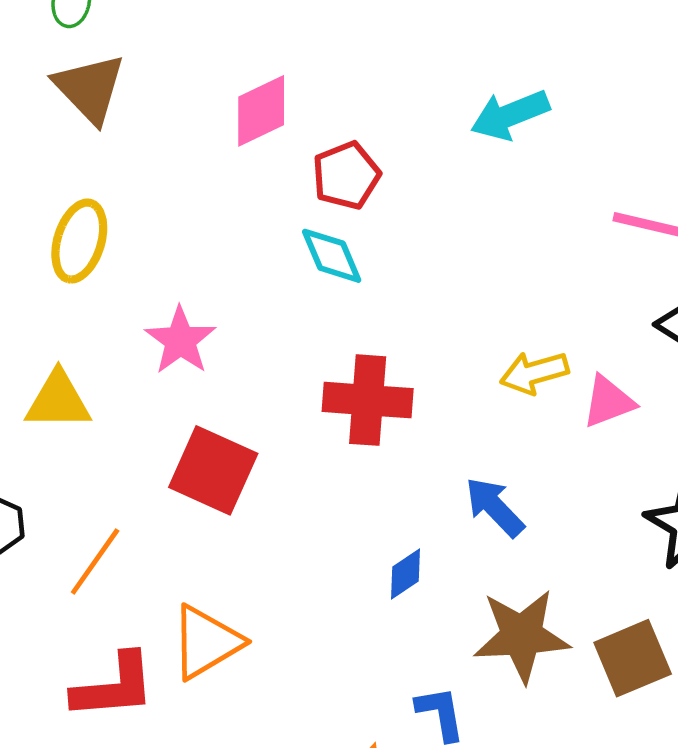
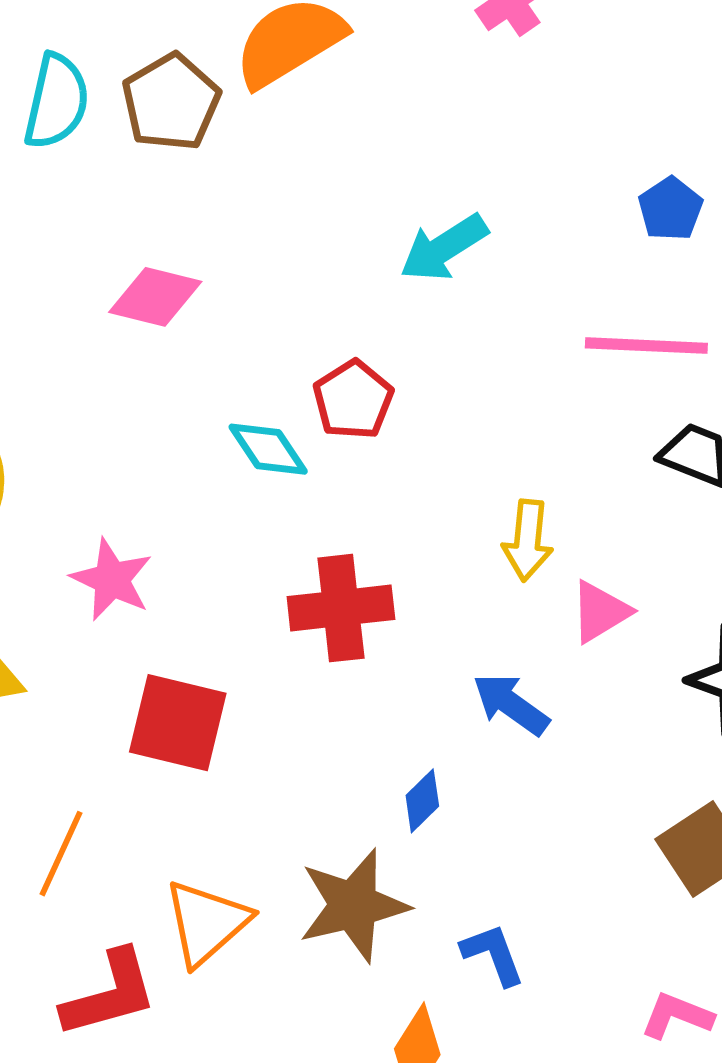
pink diamond: (261, 111) -> (155, 297), turned 50
red pentagon: (346, 176) -> (353, 400), moved
yellow arrow: (534, 373) -> (528, 540), turned -58
pink triangle: (608, 402) -> (600, 612), moved
brown star: (522, 636) -> (353, 905), moved

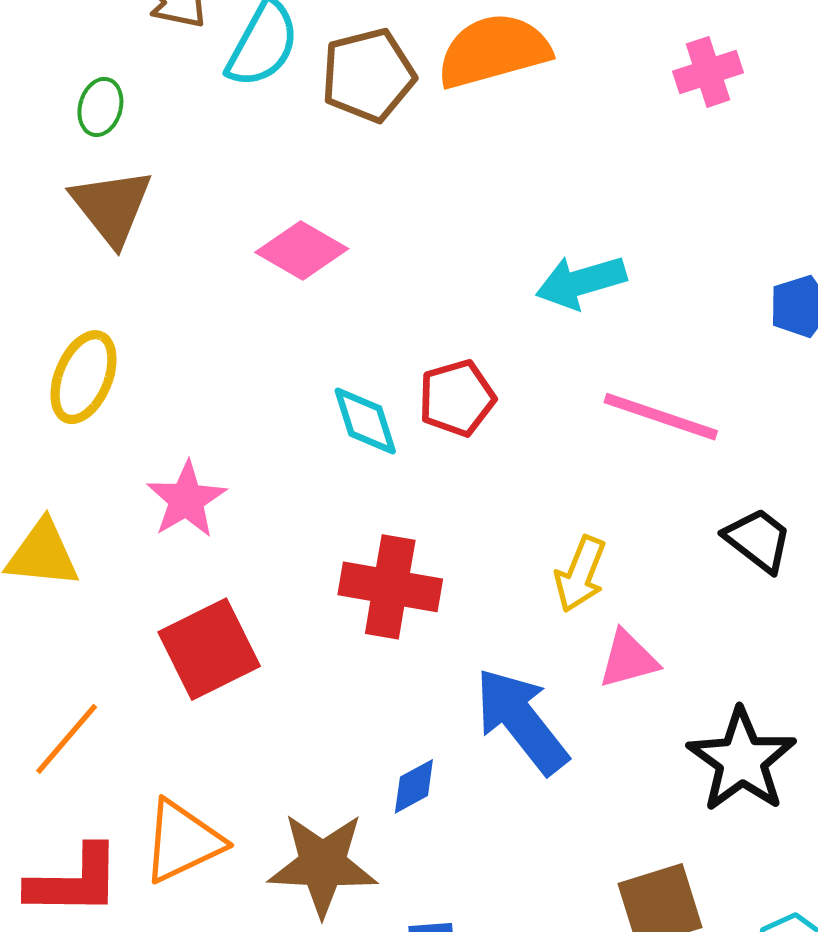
pink line: (646, 346) -> (661, 417), moved
blue arrow: (511, 704) -> (521, 721), size x1.5
red square: (178, 723) -> (209, 649), turned 34

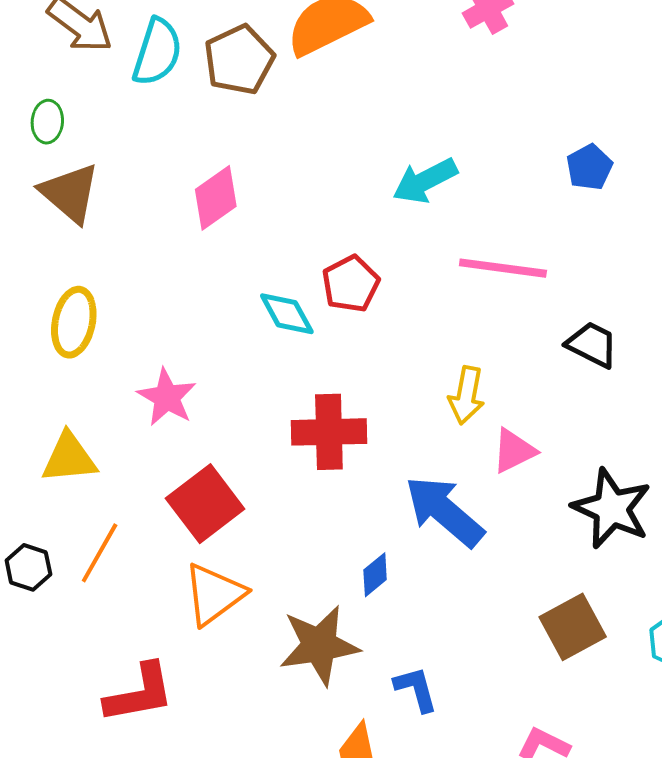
pink diamond: (302, 251) -> (216, 198), turned -54
orange line: (67, 739) -> (100, 553), moved
orange triangle: (183, 841) -> (214, 594), moved

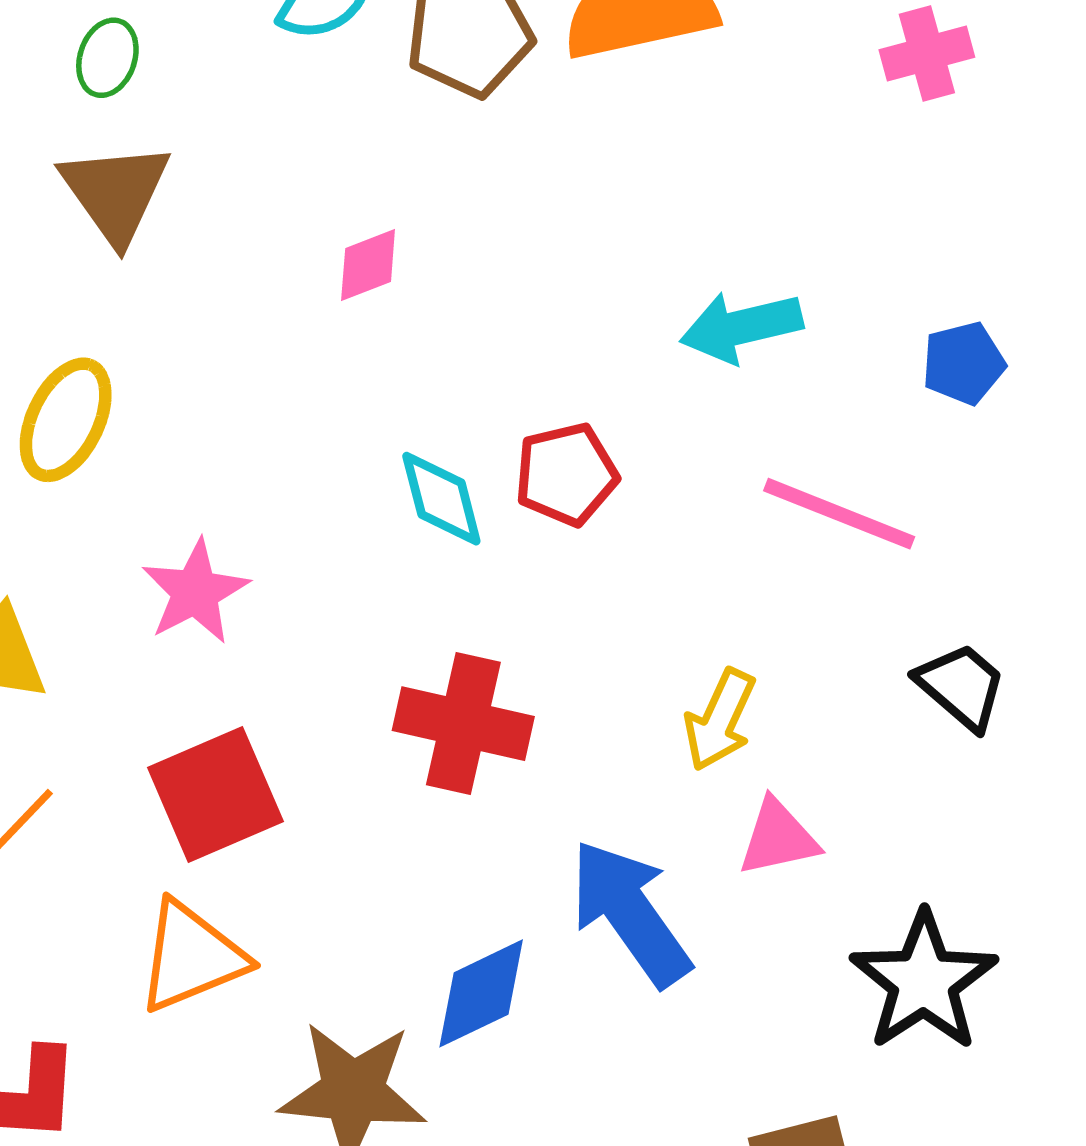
blue pentagon: (589, 167) -> (963, 363), moved
pink diamond: (216, 198) -> (368, 265), size x0.7
blue diamond: (375, 575) -> (481, 993), size x1.5

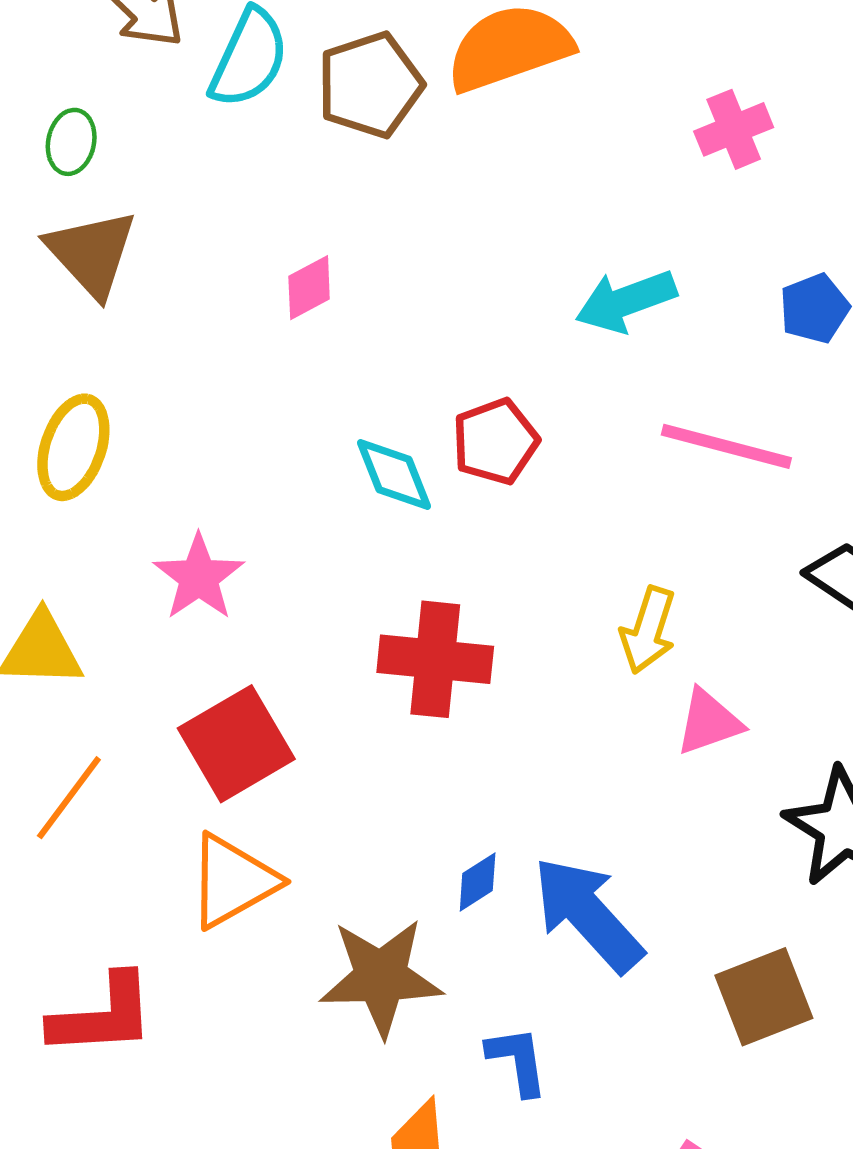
pink cross: (927, 53) -> (734, 129), moved
blue arrow: (630, 913) -> (588, 914), moved
blue diamond: (481, 993) -> (478, 882), size x0.6

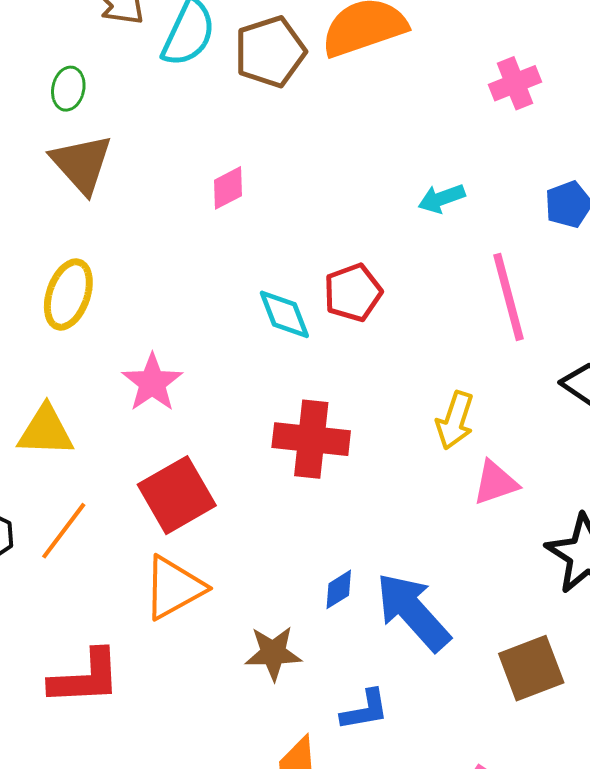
cyan arrow: (626, 301) -> (441, 199), size x0.7
pink line: (726, 446) -> (508, 297), turned 60
brown star: (381, 977) -> (273, 653), size x0.7
blue L-shape: (517, 1061) -> (365, 710), turned 88

